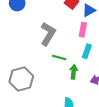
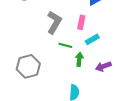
pink rectangle: (83, 30) -> (81, 22), moved
cyan rectangle: (87, 51) -> (92, 39), turned 40

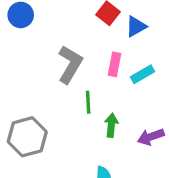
cyan rectangle: (92, 39) -> (143, 74), moved
green line: (65, 45) -> (88, 102), turned 72

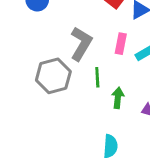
gray hexagon: (27, 137) -> (53, 76), moved

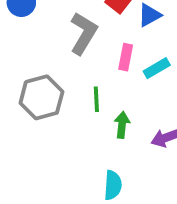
gray L-shape: (81, 44) -> (84, 33), moved

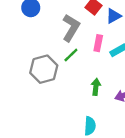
green line: (96, 99) -> (71, 55), moved, turned 49

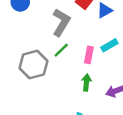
pink rectangle: (98, 43) -> (89, 55), moved

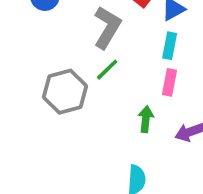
cyan rectangle: (109, 45) -> (170, 46), moved, turned -49
pink rectangle: (89, 55) -> (170, 82), moved

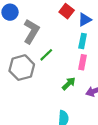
gray L-shape: (107, 27) -> (31, 31), moved
green arrow: (146, 119) -> (69, 84), turned 40

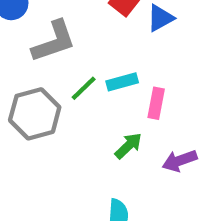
gray L-shape: (31, 31) -> (54, 41), turned 40
cyan rectangle: (83, 41) -> (122, 82), moved, turned 64

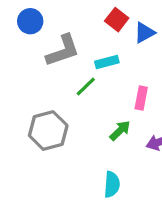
cyan rectangle: (122, 82) -> (107, 62), moved
gray hexagon: (35, 114) -> (48, 131), moved

